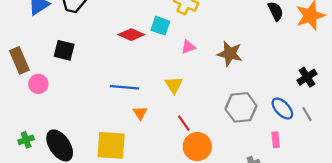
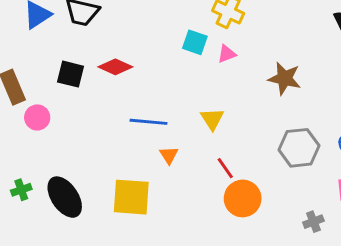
red diamond: (131, 35) -> (115, 67), moved
pink triangle: (188, 47) -> (227, 54), moved

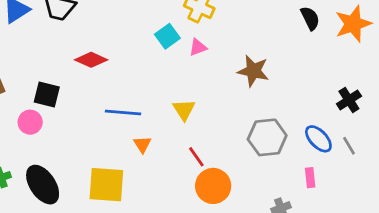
cyan square: (195, 42) -> (167, 36), turned 35
black square: (70, 74) -> (47, 94), moved
pink circle: (37, 117) -> (30, 122), moved

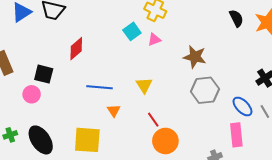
red diamond: (91, 60) -> (76, 49), turned -65
gray hexagon: (267, 137) -> (205, 90), moved
pink rectangle: (310, 178) -> (236, 135), size x1.6

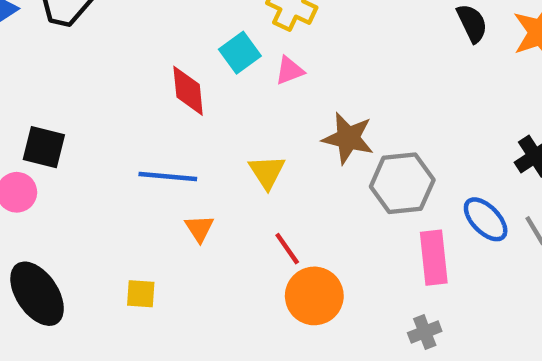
red diamond: (76, 49) -> (188, 91), moved, turned -55
brown star: (195, 57) -> (348, 138), moved
pink rectangle: (236, 135) -> (434, 258), moved
yellow square: (87, 140) -> (141, 294), size x0.5

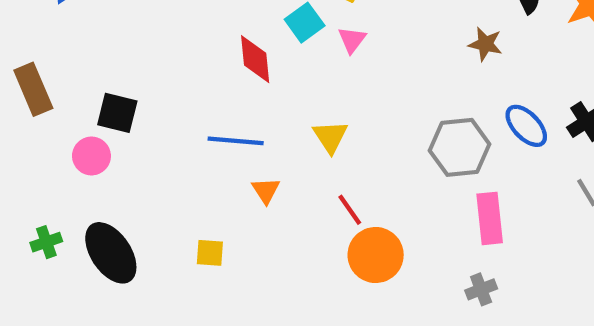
pink triangle: (289, 71) -> (352, 40), turned -32
brown star: (348, 138) -> (485, 44), moved, size x0.7
blue ellipse: (486, 219) -> (526, 126), moved

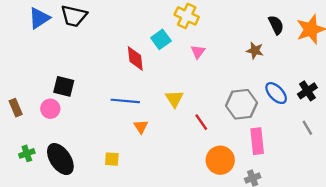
pink triangle: (352, 40) -> (198, 52), moved
brown rectangle: (33, 89) -> (16, 108), moved, size x0.7
red line: (350, 210) -> (201, 122), moved
orange circle: (376, 255) -> (220, 160), moved

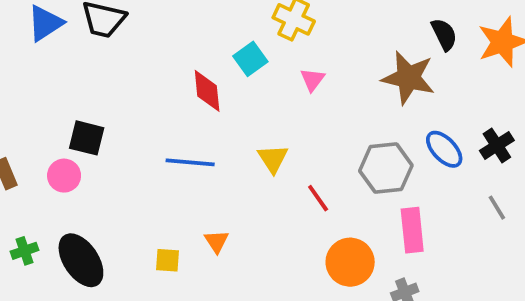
brown star: (255, 51) -> (408, 78), size x1.8
orange triangle: (141, 127) -> (216, 241), moved

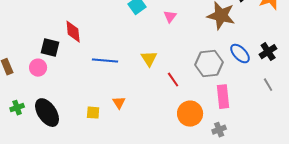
red diamond: (207, 91) -> (73, 32), moved

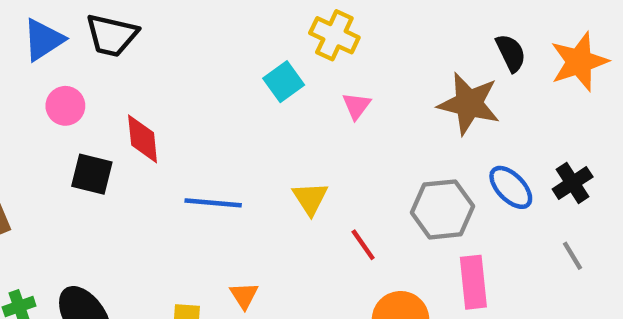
pink circle: (38, 68) -> (65, 106), moved

